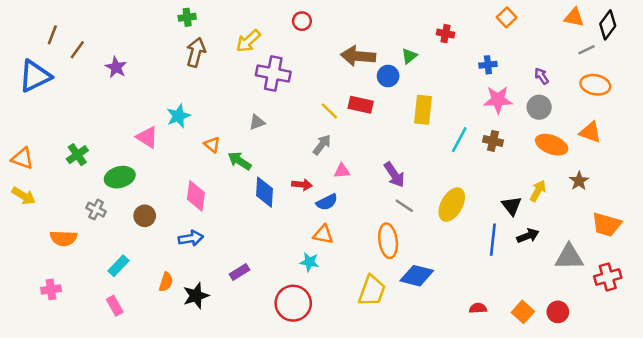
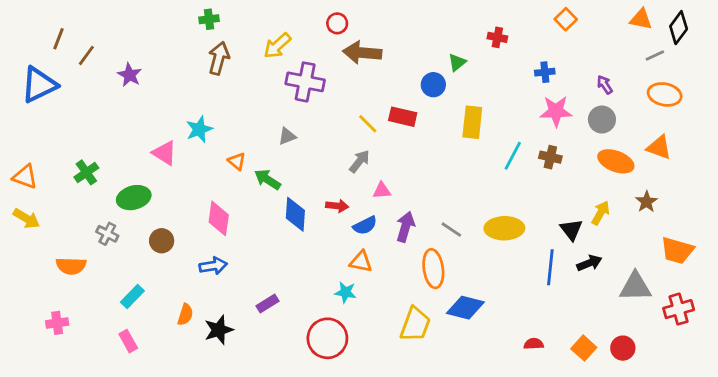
brown arrow: (358, 56) -> (362, 53), moved
purple arrow: (394, 175) -> (405, 227), moved, turned -130
yellow ellipse: (452, 205) -> (504, 228), turned 60

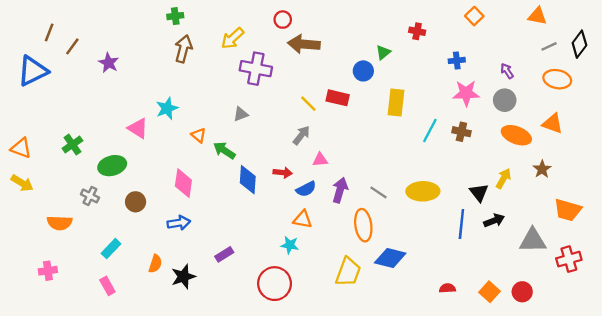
black diamond: (679, 28) -> (579, 44), moved

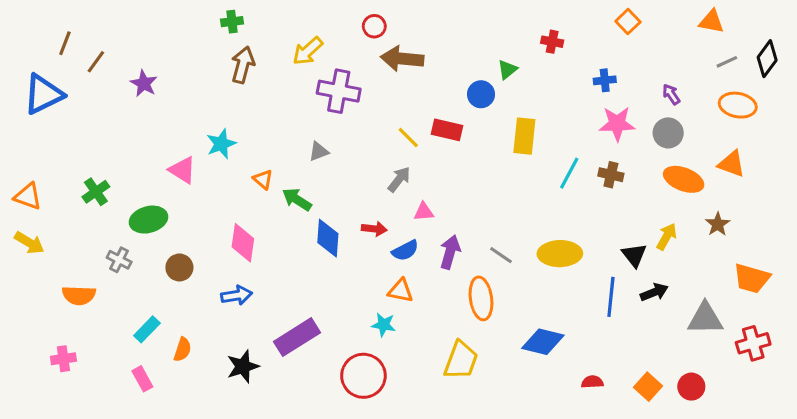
purple rectangle: (224, 254) -> (297, 337), size x1.8
blue diamond: (390, 258) -> (543, 342), moved
orange semicircle: (155, 264) -> (183, 349), moved

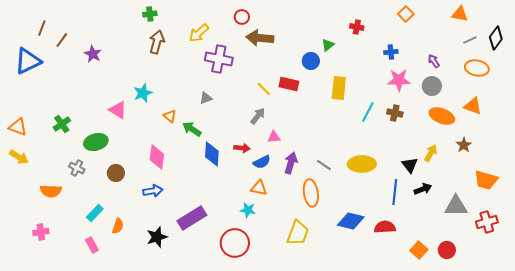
red semicircle: (592, 382) -> (385, 227), moved, size x1.5

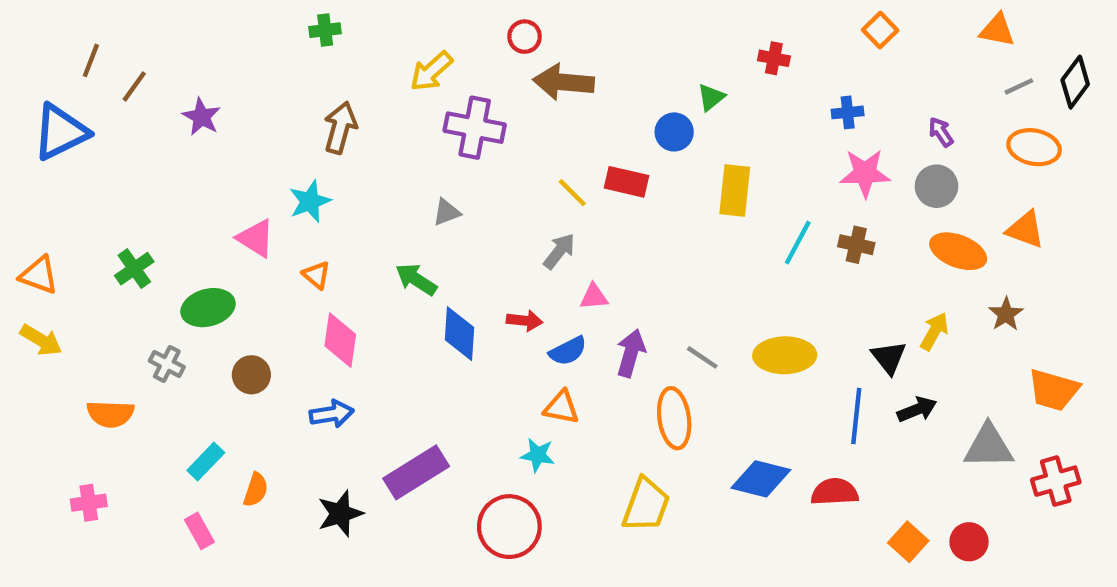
brown arrow: (157, 42) -> (340, 128), moved
orange triangle: (170, 116) -> (316, 275), moved

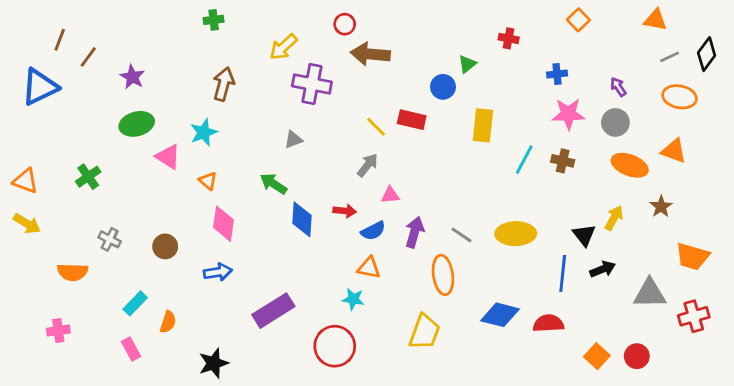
green ellipse: (208, 308) -> (137, 124), moved
black star: (340, 514) -> (214, 363), moved

